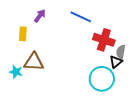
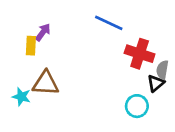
purple arrow: (40, 16) -> (43, 32), moved
cyan circle: (102, 79) -> (137, 106), size x0.7

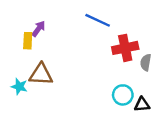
red cross: (140, 54) -> (125, 48), turned -30
black triangle: (156, 83) -> (142, 105), moved, turned 35

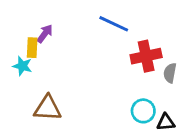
brown triangle: (41, 74) -> (48, 108), moved
cyan star: (19, 86) -> (22, 66), moved

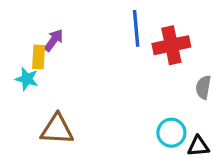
blue line: (114, 24) -> (136, 28), turned 60
red cross: (146, 56) -> (171, 45), moved

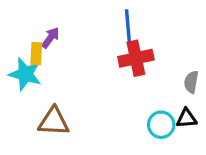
red cross: (171, 45) -> (136, 58), moved
cyan star: (27, 79) -> (25, 74), size x1.5
black triangle: (198, 146) -> (186, 118), moved

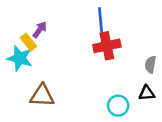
yellow rectangle: (36, 54) -> (28, 42), turned -42
cyan circle: (161, 125) -> (118, 106), moved

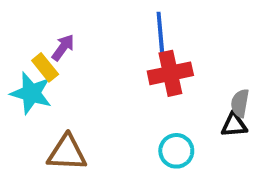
black triangle: (147, 93) -> (234, 125), moved
cyan circle: (118, 106) -> (176, 151), moved

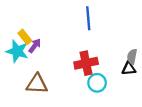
purple arrow: (63, 47) -> (35, 46), moved
red cross: (170, 73) -> (86, 63), moved

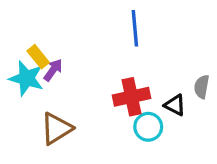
black triangle: (129, 69) -> (175, 105), moved, turned 32
brown triangle: (37, 84) -> (56, 128), turned -35

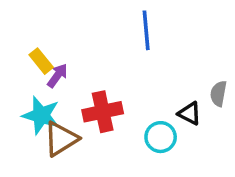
cyan star: (26, 78) -> (41, 115), moved
red cross: (132, 97) -> (103, 112), moved

